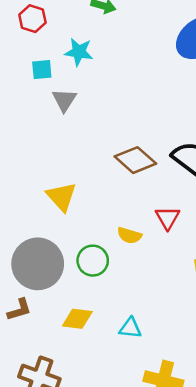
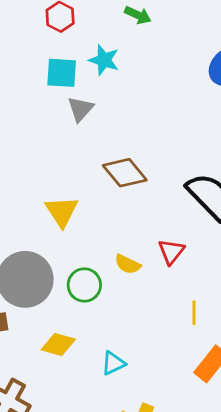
cyan square: (42, 70) -> (62, 73), size x1.4
brown diamond: (135, 160) -> (125, 173), moved
cyan triangle: (130, 328) -> (113, 363), turned -40

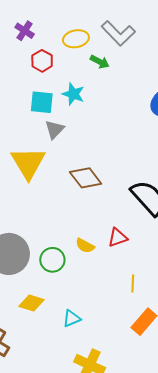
yellow triangle: (62, 212) -> (28, 163), moved, size x1.4
red triangle: (171, 252) -> (118, 238), turned 30

